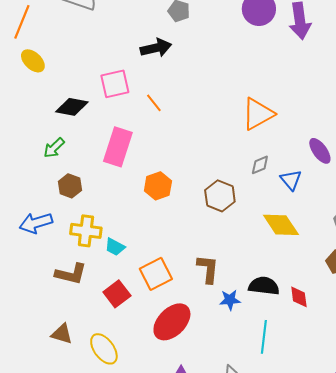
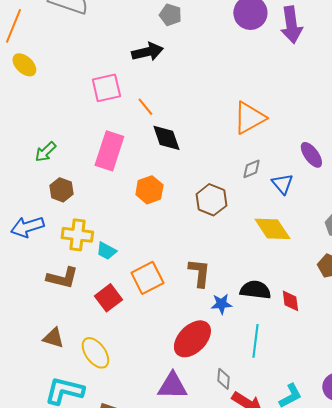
black diamond: (72, 107) -> (166, 138), moved, turned 60
red ellipse: (172, 322) -> (192, 339), moved

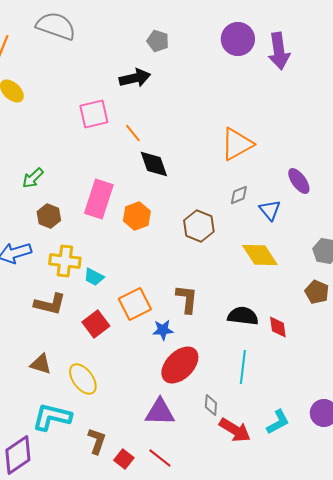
pink rectangle: (109, 151) -> (99, 199), moved
blue star: (221, 304) -> (163, 330), moved

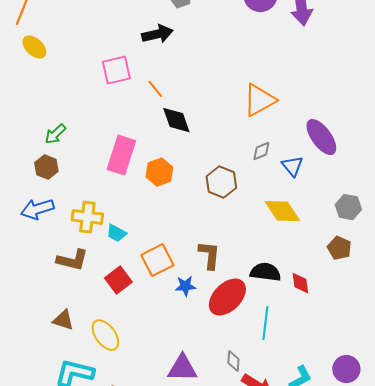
purple ellipse: (299, 181) -> (321, 137), size x1.4
brown hexagon: (49, 216) -> (46, 167), moved
red ellipse: (180, 365) -> (227, 297), moved

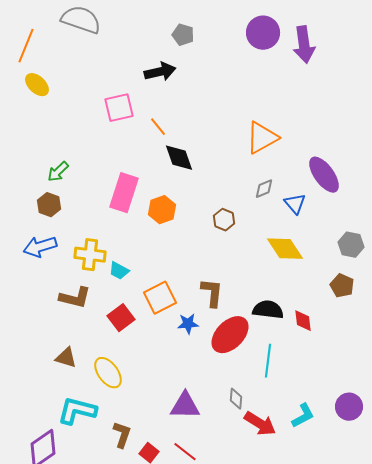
brown hexagon: (221, 182) -> (224, 220), size x0.7

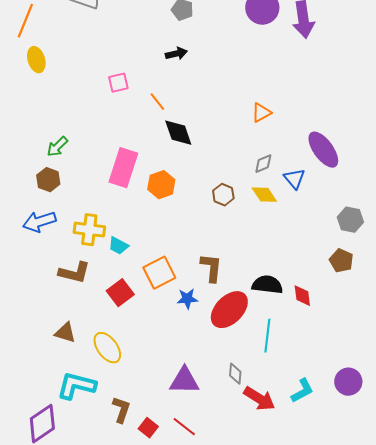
black arrow: (160, 72) -> (176, 54), moved, size x0.7
yellow ellipse: (37, 85) -> (36, 60), turned 30
pink square: (119, 108) -> (118, 83), size x0.7
orange triangle: (262, 138) -> (261, 113), size x0.6
yellow diamond: (285, 249) -> (264, 195), moved, size x0.7

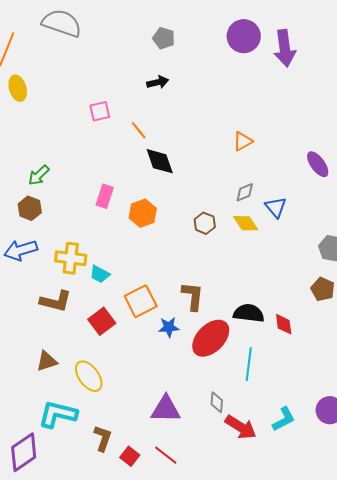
purple ellipse: (323, 150) -> (318, 164), moved, size x0.7
pink rectangle: (123, 168) -> (105, 196), size x0.6
brown triangle: (65, 333) -> (47, 361), turned -35

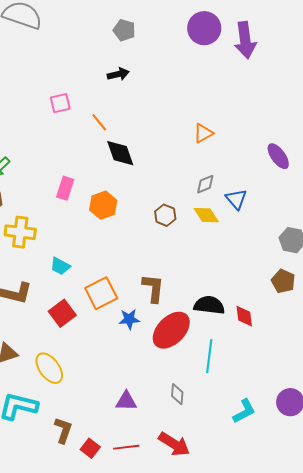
yellow cross: (71, 258) -> (20, 232), moved
purple triangle: (166, 409) -> (126, 401), size x0.7
red arrow: (241, 427) -> (174, 444), moved
red line: (166, 455) -> (126, 447), turned -45

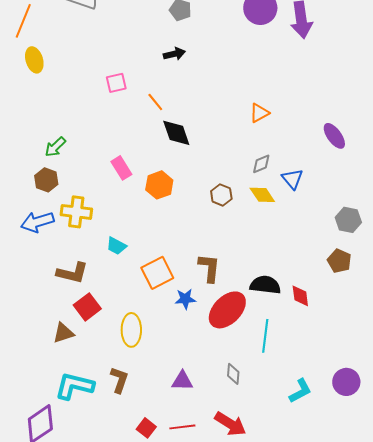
pink rectangle: (65, 188) -> (121, 168), turned -50
red square: (62, 313) -> (87, 307), moved
yellow ellipse: (49, 368) -> (131, 330), moved, turned 36
brown L-shape: (63, 430) -> (119, 380), moved

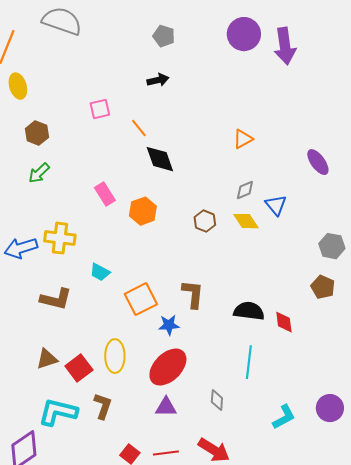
brown hexagon: (46, 180) -> (37, 133), moved
red square: (87, 307) -> (79, 368), moved
red ellipse: (227, 310) -> (168, 367), moved

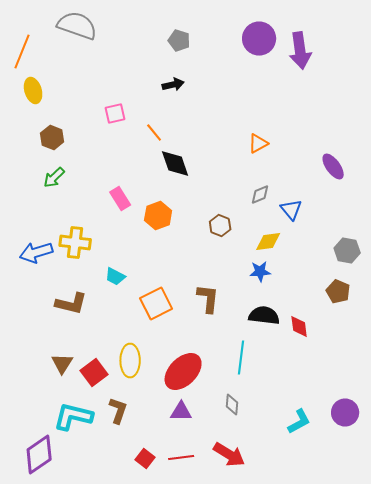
yellow diamond: (246, 221) -> (268, 242), moved, turned -64
blue star: (169, 325) -> (260, 272), moved
brown triangle: (47, 359) -> (62, 364), turned -40
cyan line: (249, 362) -> (241, 358), moved

